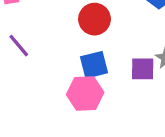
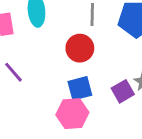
purple square: (143, 69) -> (123, 91), turned -30

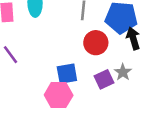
red circle: (80, 48) -> (96, 43), moved

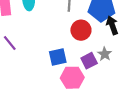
pink hexagon: (59, 95) -> (72, 78), moved

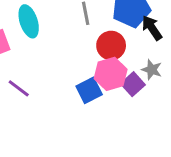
pink hexagon: (72, 78) -> (111, 74), moved

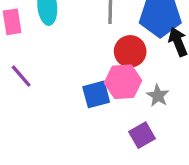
gray star: (152, 70) -> (158, 96), moved
purple square: (133, 84) -> (142, 135), moved

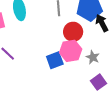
purple square: (142, 135) -> (98, 82), moved

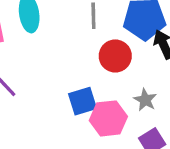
pink hexagon: (71, 51) -> (108, 118), moved

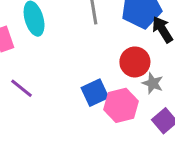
red circle: (115, 56) -> (135, 62), moved

